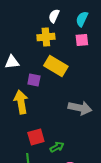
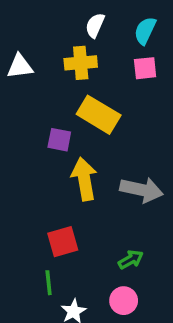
white triangle: (12, 62) -> (20, 66), moved
yellow arrow: (21, 102) -> (84, 179), moved
green arrow: (57, 147) -> (131, 259), moved

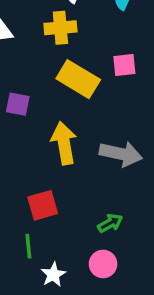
pink square: (145, 68) -> (124, 65), moved
purple square: (59, 140) -> (18, 104), moved

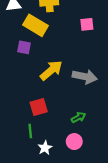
yellow rectangle: (78, 79) -> (36, 25), moved
yellow arrow: (64, 143) -> (51, 70), turned 60

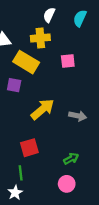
pink square: (87, 24) -> (68, 61), moved
gray arrow: (85, 77) -> (78, 116), size x0.7
white star: (45, 148) -> (15, 193), moved

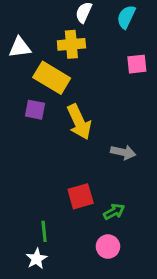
pink square: (68, 61) -> (137, 64), moved
yellow arrow: (43, 109) -> (79, 122), moved, turned 105
red square: (29, 148) -> (81, 196), moved

